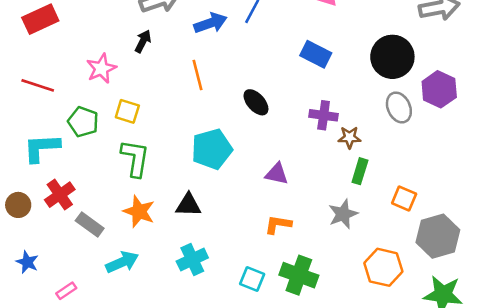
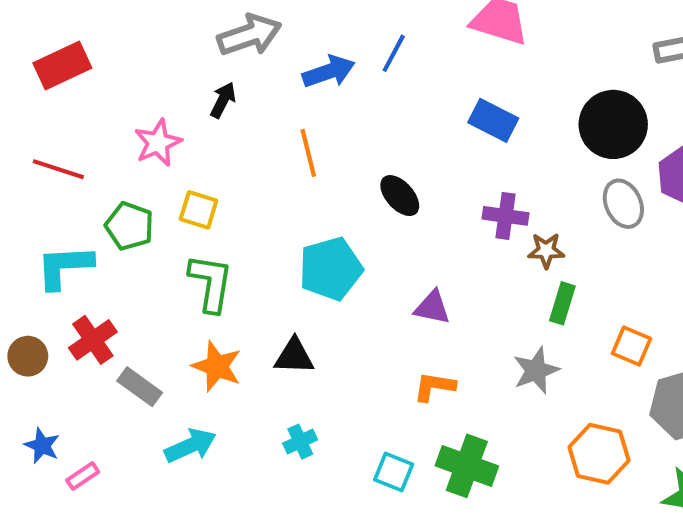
cyan cross: (192, 260) -> (300, 442), size x0.7
pink rectangle: (66, 291) -> (83, 476), moved

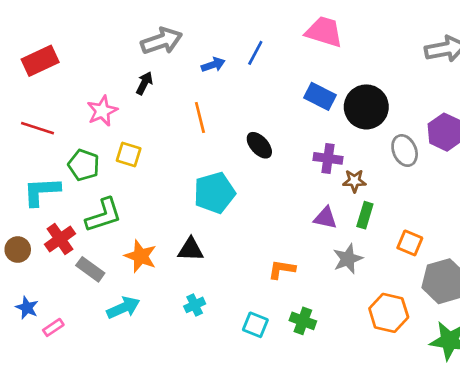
blue arrow: (329, 72) -> (213, 65), size x0.7
black circle: (613, 124) -> (366, 107), moved
green L-shape: (211, 283) -> (104, 215), moved, turned 63
purple triangle: (432, 307) -> (325, 218), moved
green cross: (467, 466) -> (303, 321), size x0.7

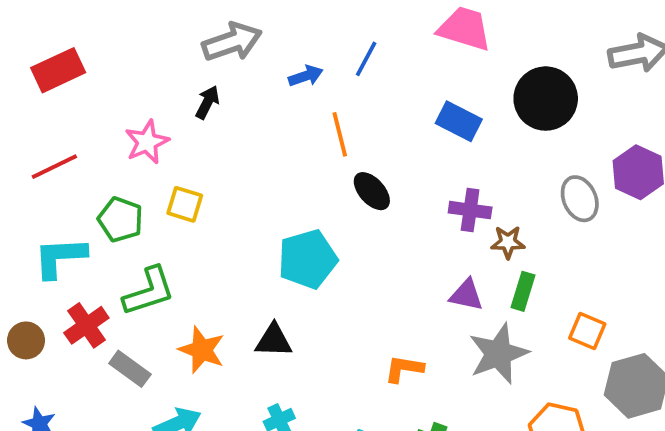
black circle: (366, 107) -> (546, 99), moved
orange line: (200, 118) -> (340, 134), moved
red line: (38, 128) -> (54, 167), turned -44
gray star: (348, 259) -> (498, 354), size x1.4

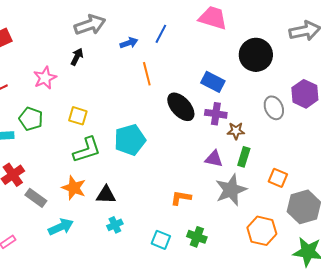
blue rectangle: (459, 121) -> (213, 82), moved
black ellipse: (372, 191) -> (181, 107), moved, size x1.4
yellow square: (185, 204) -> (78, 116), moved
green L-shape: (149, 291) -> (87, 150), moved
black triangle: (274, 340) -> (106, 195), moved

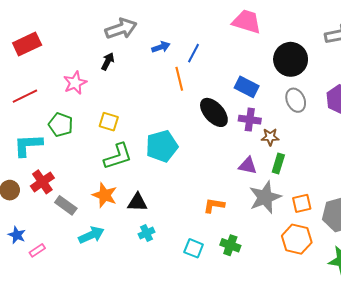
blue line: (161, 34) -> (194, 53), moved
gray ellipse: (274, 108) -> (296, 100), moved
orange square: (278, 178) -> (302, 203), moved, turned -36

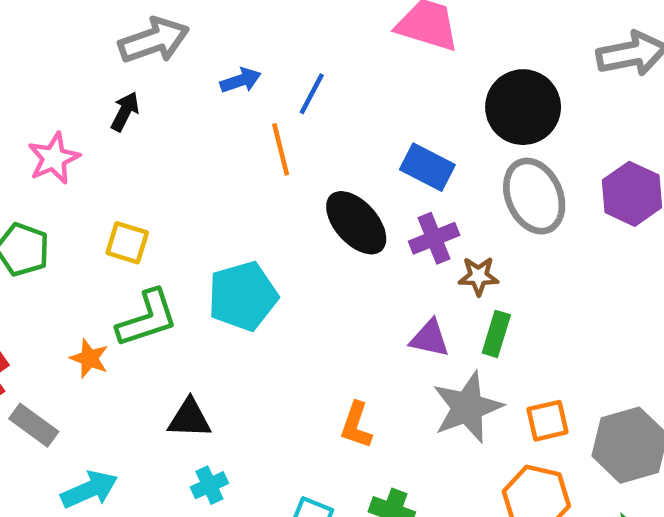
gray ellipse: (296, 100) -> (534, 196), size x1.4
purple cross: (250, 120) -> (434, 238), turned -30
orange star: (105, 195) -> (89, 358), moved, size x0.7
orange L-shape: (214, 205) -> (356, 425), turned -80

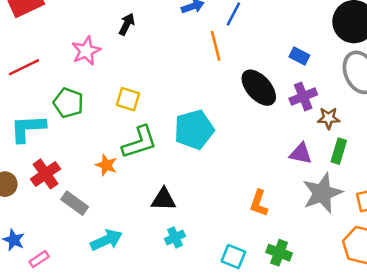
blue rectangle: (427, 167) -> (299, 56), size x0.7

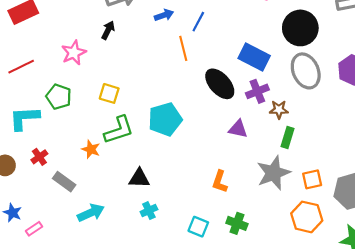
blue rectangle: (299, 56) -> (254, 57), size x1.8
purple triangle: (301, 154) -> (238, 129), moved
red cross: (45, 174) -> (39, 157), size x0.7

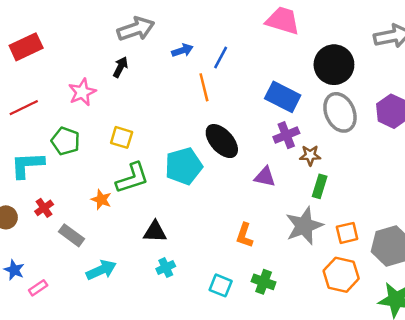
black ellipse: (220, 84) -> (222, 141), moved

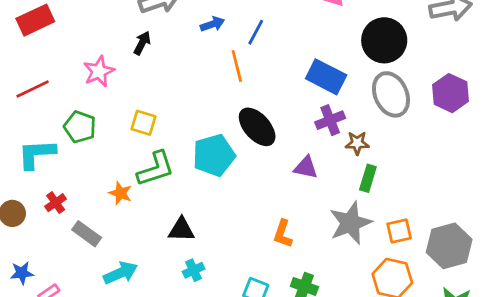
blue star: (14, 270) -> (22, 273), turned -30

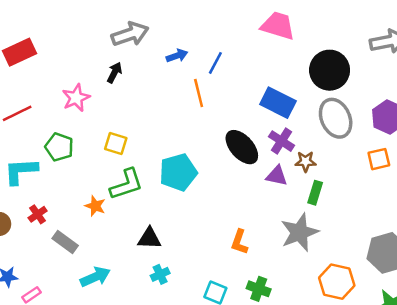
purple cross: (330, 120) -> (281, 141), turned -35
black ellipse: (257, 127) -> (242, 147), moved
purple triangle: (306, 167) -> (277, 176), moved
orange square: (399, 231) -> (379, 159), moved

